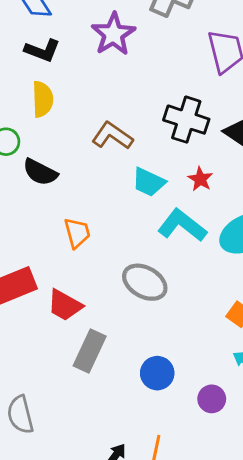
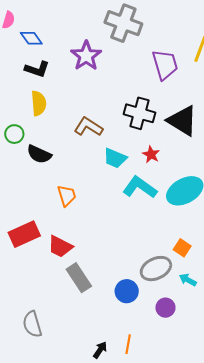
gray ellipse: (145, 282) -> (156, 269), moved, turned -52
gray rectangle: (90, 351) -> (79, 278), turned -56

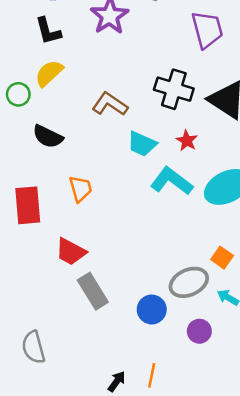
black L-shape: (37, 69) -> (48, 31), turned 55
yellow semicircle: (39, 103) -> (49, 73), turned -130
green circle: (14, 134) -> (18, 94), moved
red rectangle: (24, 234) -> (28, 205), moved, turned -72

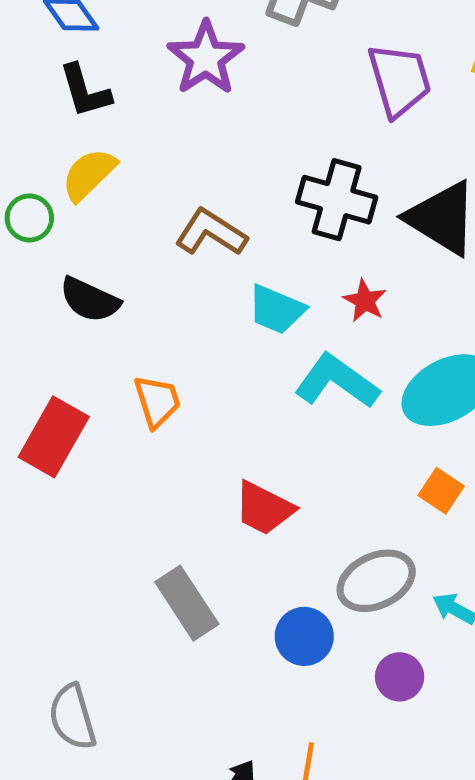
red rectangle: (28, 205) -> (54, 437), turned 36
red trapezoid: (71, 252) -> (264, 508), moved
orange square: (222, 258) -> (441, 491), moved

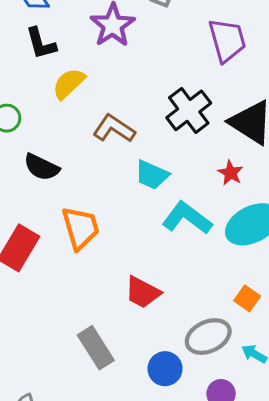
yellow semicircle: (89, 174) -> (69, 84), moved
black cross: (337, 200) -> (189, 110), turned 36
red star: (365, 301) -> (230, 173), moved
orange trapezoid: (157, 401) -> (80, 228), size x1.4
orange square: (441, 491) -> (247, 298), moved

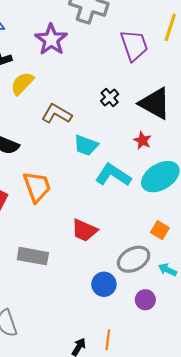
black cross: (189, 110) -> (110, 97), size x0.6
gray rectangle: (96, 348) -> (33, 256), moved, turned -44

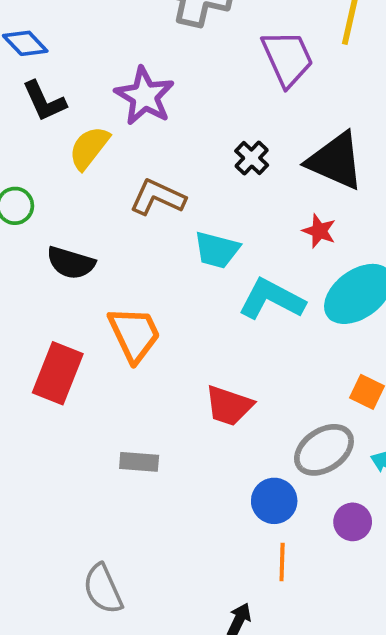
purple star: (51, 40) -> (145, 96), moved
gray rectangle: (33, 256) -> (139, 462), size x0.7
orange line: (108, 340) -> (282, 562), moved

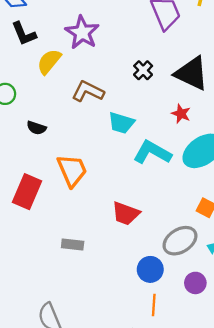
black semicircle: (71, 263) -> (36, 128), size x0.7

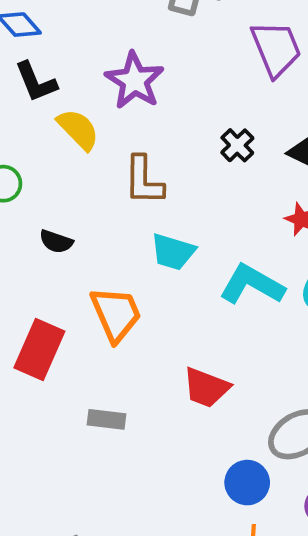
yellow semicircle: (49, 62) -> (78, 129), turned 96
brown L-shape: (88, 91) -> (144, 180), turned -116
cyan trapezoid: (121, 123) -> (173, 252), moved
gray rectangle: (73, 244) -> (107, 419), moved

